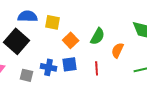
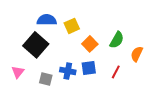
yellow square: (53, 22) -> (72, 26), turned -35
red line: (97, 68) -> (116, 72), turned 32

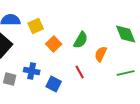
blue square: (89, 68) -> (54, 84), moved, turned 35
red line: (116, 72) -> (80, 72), turned -56

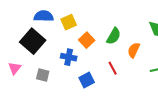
blue cross: (32, 71) -> (69, 57), moved
blue square: (54, 84) -> (87, 80), turned 35

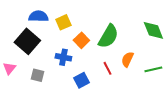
green semicircle: (114, 36) -> (108, 36), size x1.4
orange semicircle: (134, 50) -> (127, 59), moved

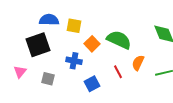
yellow square: (63, 22) -> (74, 26), turned 35
green semicircle: (108, 36) -> (119, 40), turned -95
black square: (27, 41) -> (38, 45), turned 30

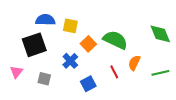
blue cross: (74, 61) -> (70, 61), turned 35

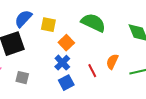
blue semicircle: (45, 20) -> (23, 19), turned -48
green semicircle: (115, 40) -> (93, 23), moved
blue cross: (70, 61) -> (62, 63), moved

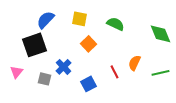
green semicircle: (93, 23) -> (116, 24), size x0.7
yellow square: (48, 25) -> (80, 19), moved
blue cross: (62, 63) -> (64, 67), moved

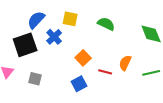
orange square: (88, 44) -> (83, 58), moved
blue cross: (64, 67) -> (54, 37), moved
red line: (114, 72) -> (105, 72), turned -48

